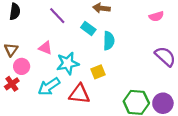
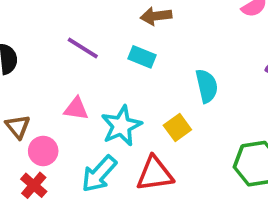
cyan semicircle: (109, 41) -> (207, 86), moved

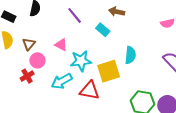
yellow square: (177, 128) -> (109, 71), size x1.6

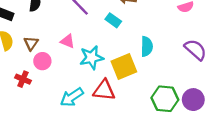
red cross: (27, 76) -> (23, 79), moved, turned -32
cyan arrow: (62, 81) -> (72, 97), moved

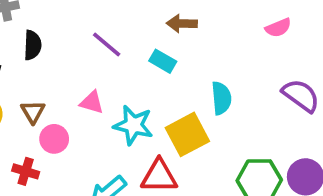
cyan star: (91, 58) -> (133, 125), turned 30

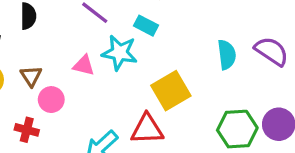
cyan semicircle: (221, 98) -> (227, 55), moved
cyan star: (133, 125) -> (120, 53), moved

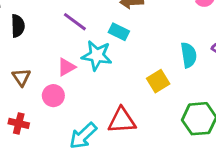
pink triangle: (84, 65) -> (66, 67), turned -42
yellow square: (171, 91) -> (158, 81), moved, size x0.7
pink circle: (51, 100) -> (53, 96), moved

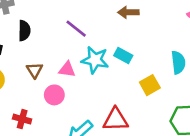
cyan rectangle: (119, 32) -> (123, 56), moved
pink triangle: (66, 67) -> (67, 69), turned 36
brown triangle: (21, 77) -> (35, 70), moved

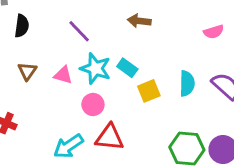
yellow square: (150, 85) -> (149, 91), moved
pink circle: (54, 95) -> (93, 104), moved

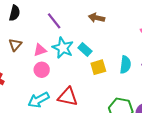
pink triangle: (63, 75) -> (40, 50), turned -40
pink circle: (93, 104) -> (42, 70), moved

